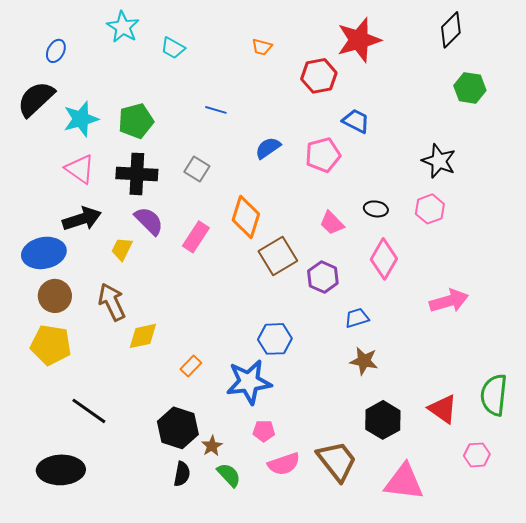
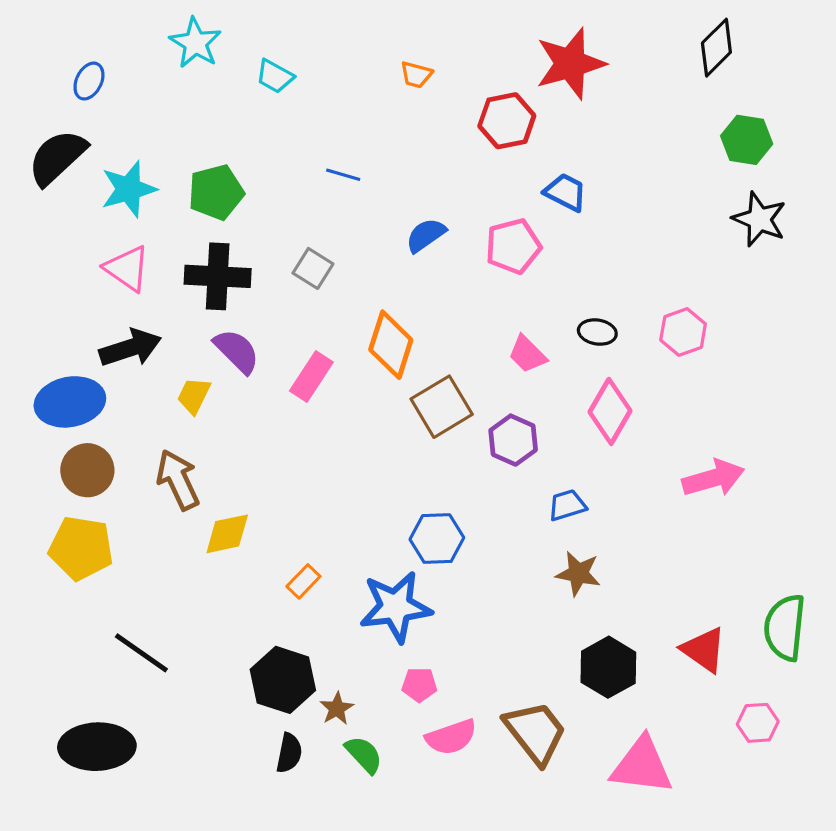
black star: (439, 161) -> (759, 219), moved

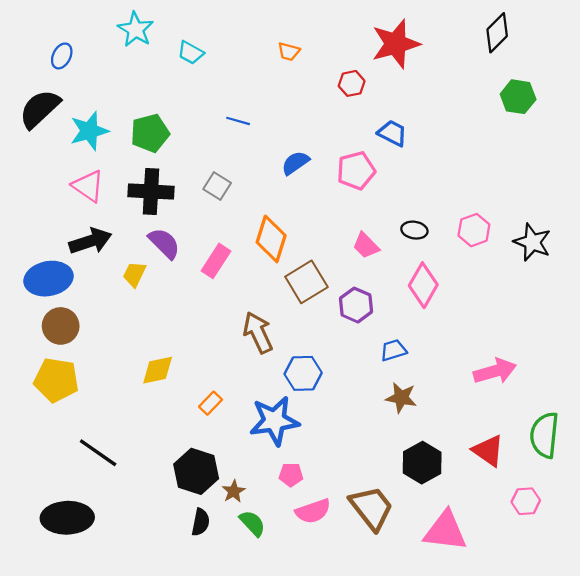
red hexagon: (507, 121) -> (352, 83), size x0.7
black star: (759, 219) -> (532, 242), moved
pink arrow: (713, 478) -> (495, 371), moved
brown arrow: (178, 480) -> (258, 333), moved

